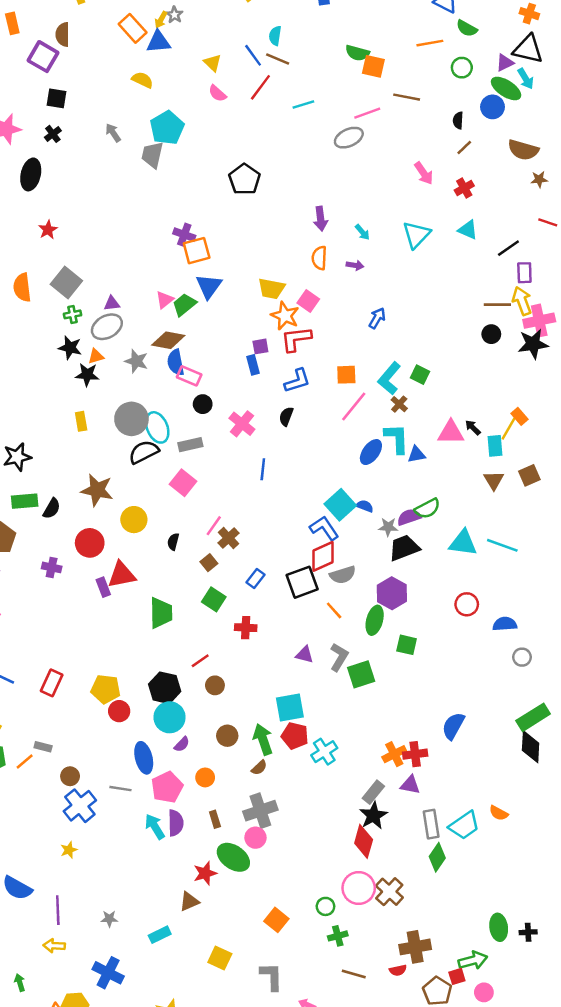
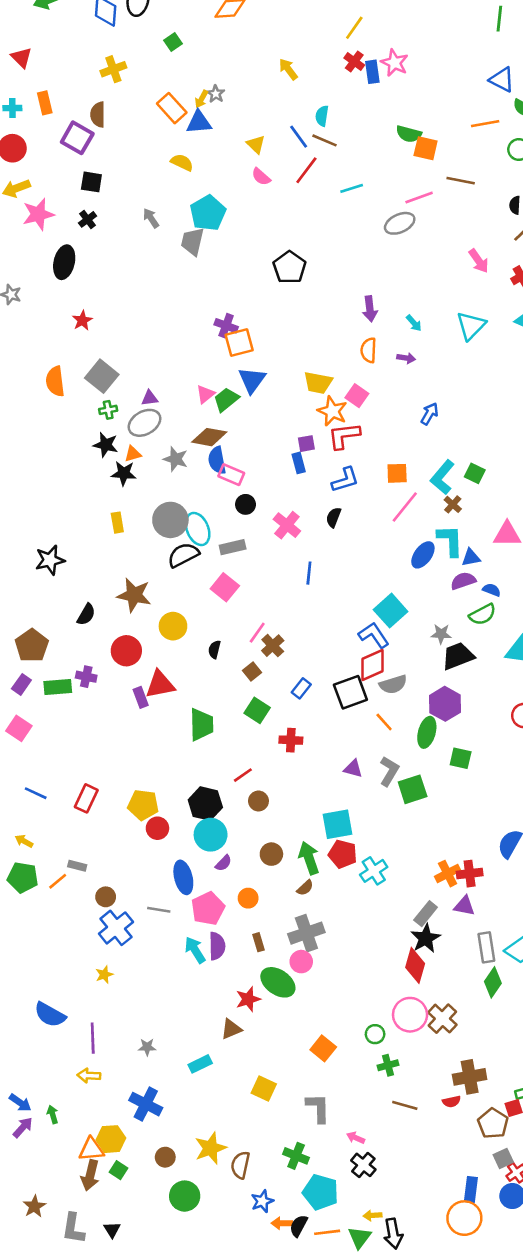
green rectangle: (25, 501) -> (58, 687), moved
blue semicircle: (365, 506) -> (492, 590), moved
purple semicircle: (409, 517) -> (463, 581), moved

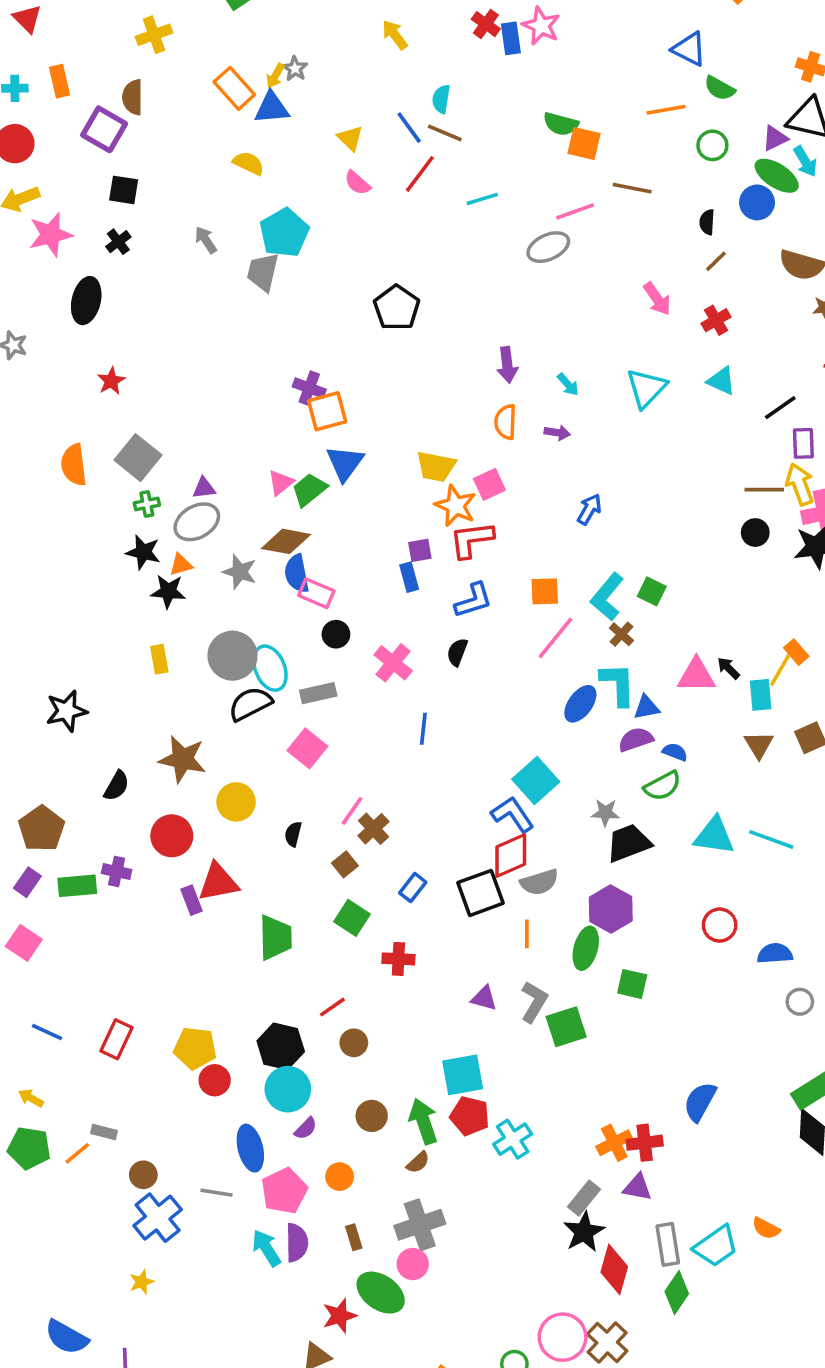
pink square: (357, 396) -> (489, 484), turned 30
orange line: (384, 722) -> (527, 934), turned 42
red diamond: (415, 965) -> (614, 1269), moved

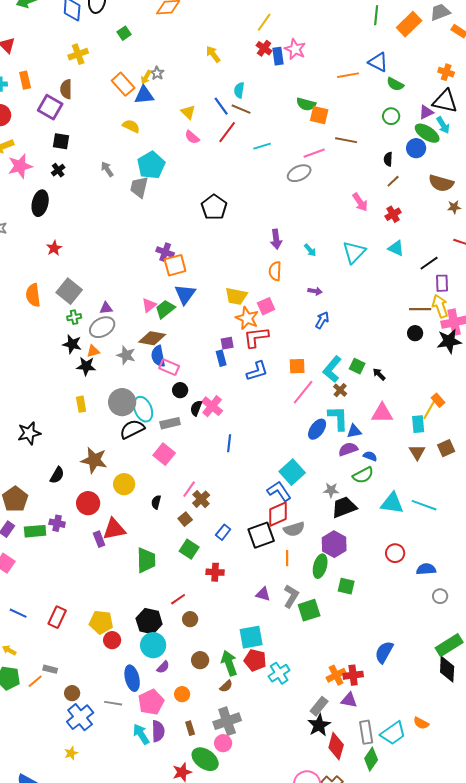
orange line: (666, 110) -> (348, 75), moved
purple arrow: (557, 433) -> (315, 291), moved
black semicircle: (457, 652) -> (196, 408), moved
black arrow: (728, 668) -> (379, 374), moved

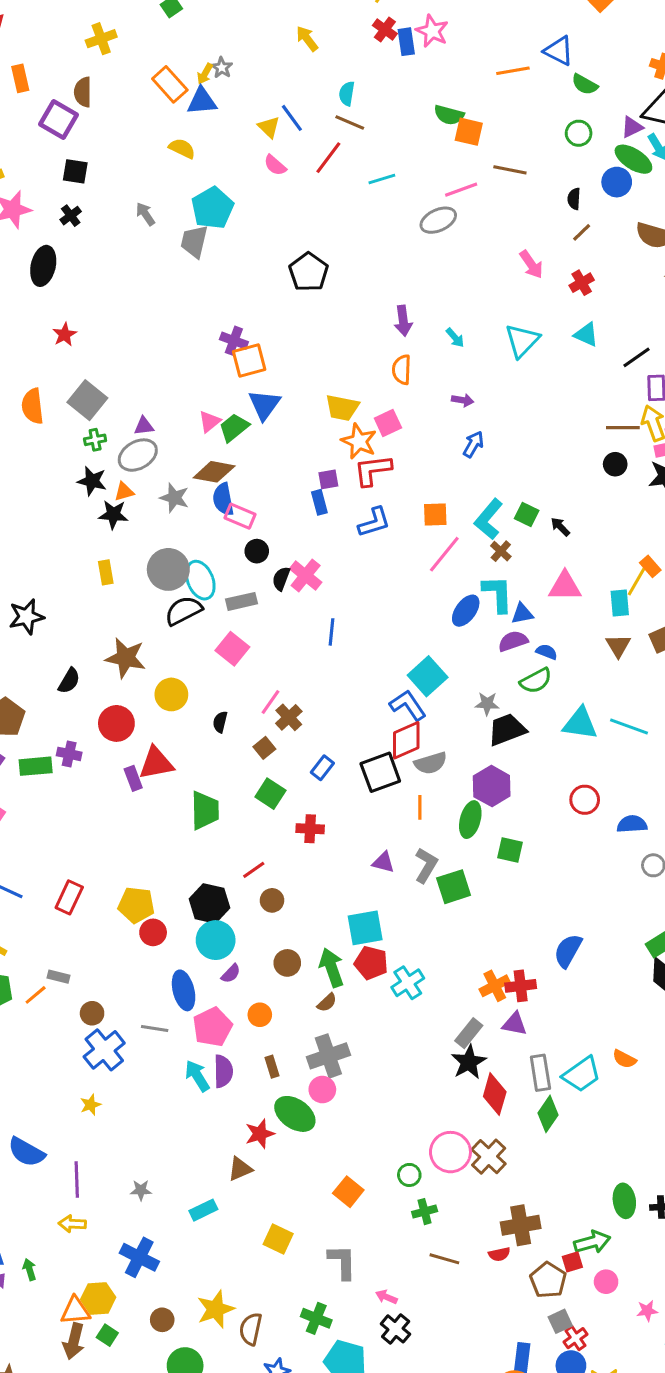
blue line: (221, 106) -> (292, 118), moved

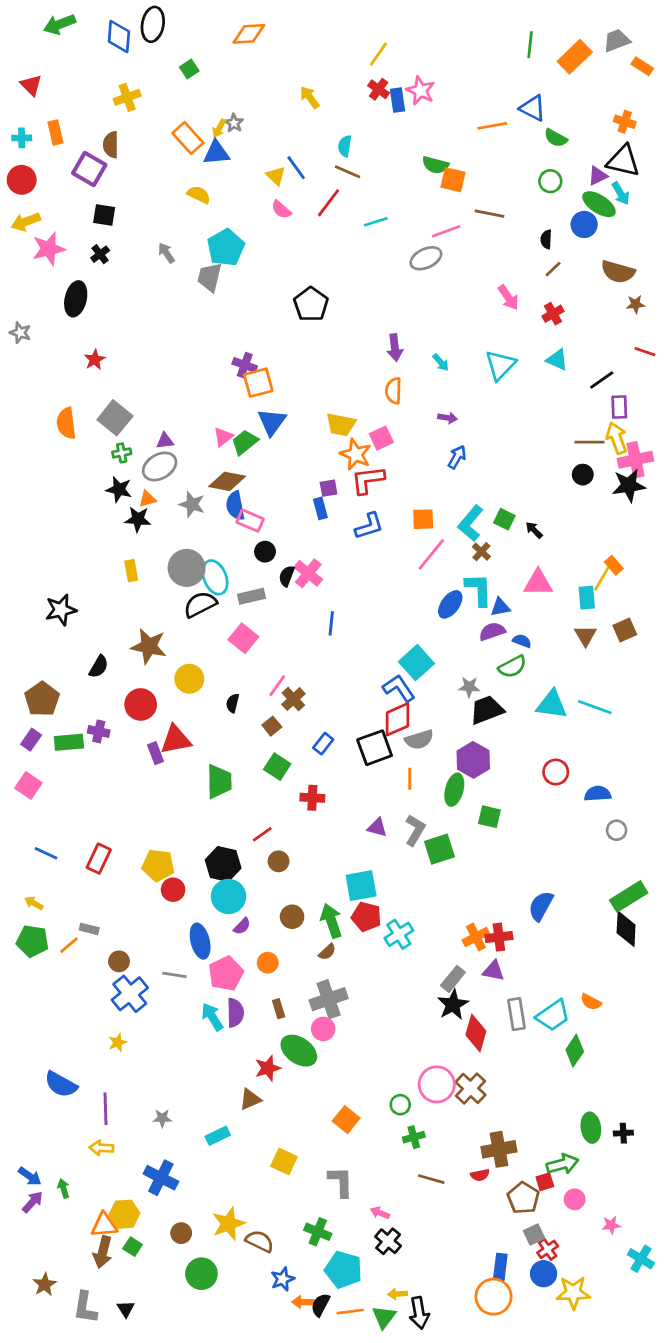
green diamond: (548, 1114) -> (575, 1051), moved
brown semicircle: (251, 1329) -> (260, 1241), turned 104

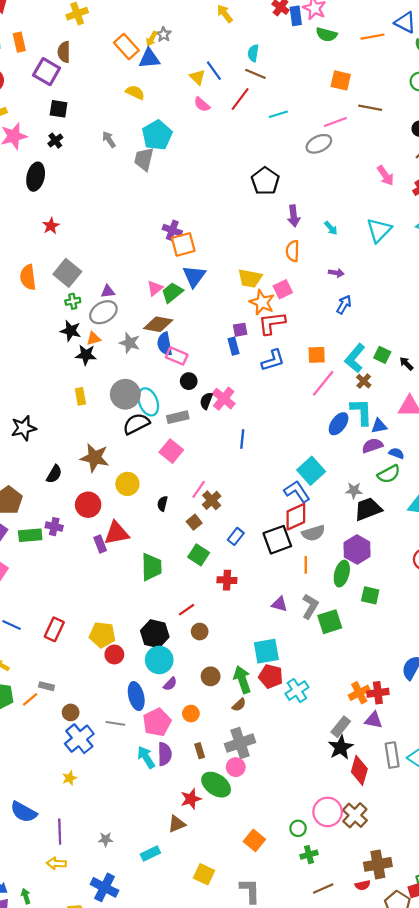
green semicircle: (435, 165) -> (326, 34), moved
black pentagon: (311, 304) -> (265, 181), moved
brown line: (431, 1179) -> (323, 888), turned -40

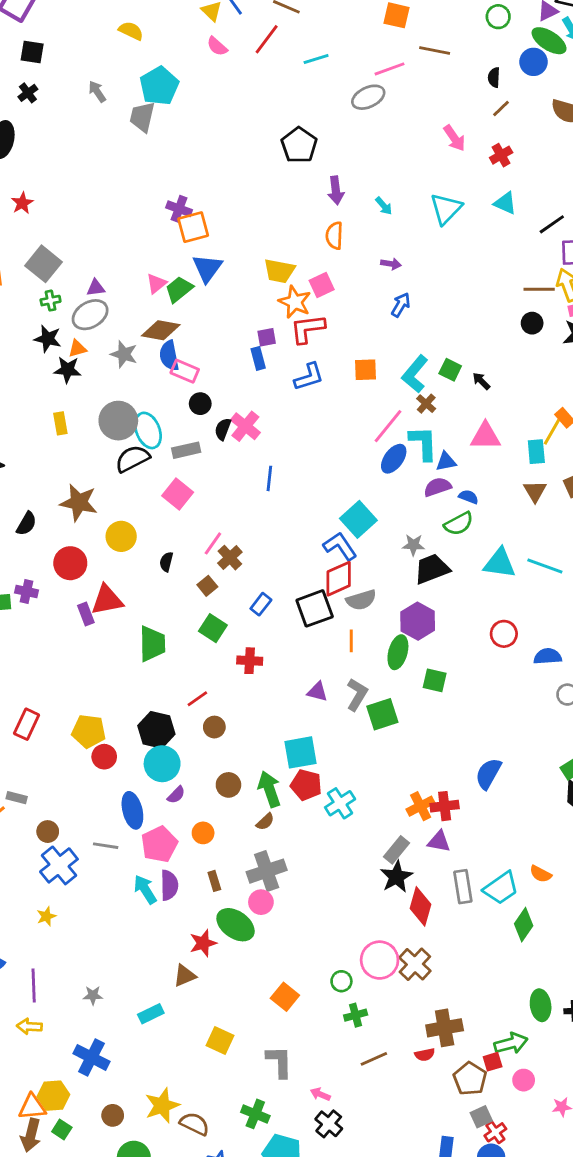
pink line: (323, 383) -> (388, 426), moved

